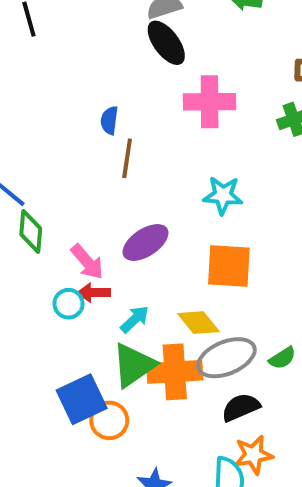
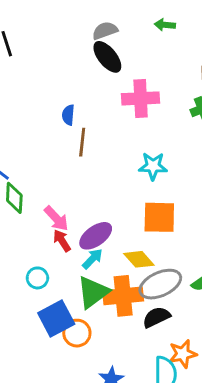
purple ellipse: (145, 242) -> (96, 236), moved
red arrow: (94, 293) -> (62, 241), turned 60
cyan circle: (68, 304) -> (37, 278), moved
black semicircle: (241, 407) -> (156, 317), moved

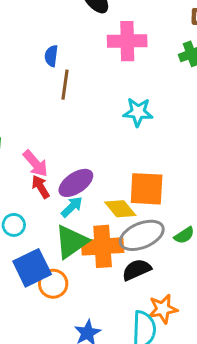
orange square: (159, 217) -> (147, 189), moved

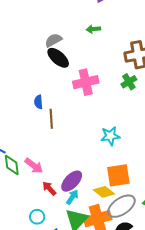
cyan star: (138, 112) -> (110, 136), moved
pink arrow: (35, 163) -> (34, 166), moved

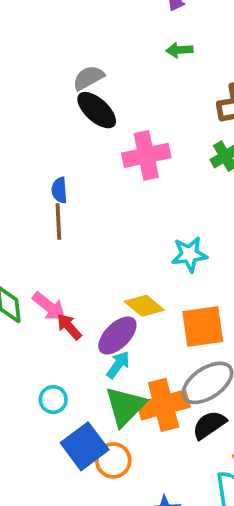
green arrow: (93, 29) -> (180, 50), moved
brown line: (51, 119) -> (58, 221), moved
red arrow: (49, 188) -> (69, 327), moved
yellow diamond: (104, 192) -> (144, 306), moved

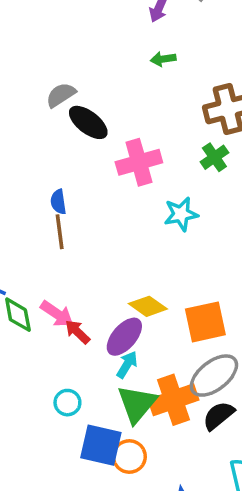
gray semicircle: (88, 78) -> (61, 95), moved
cyan star: (189, 254) -> (181, 214), moved
blue square: (85, 446) -> (101, 445), turned -36

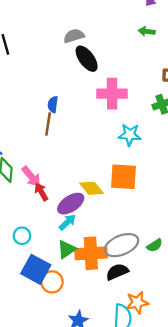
orange square: (205, 322) -> (124, 177), moved
green triangle: (137, 404) -> (67, 249), size x0.7

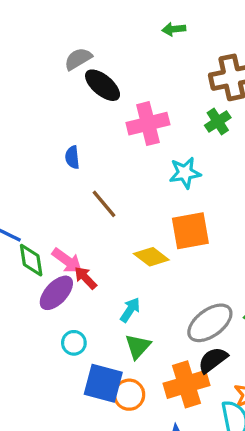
brown line: (48, 124) -> (104, 204), moved, turned -35
purple ellipse: (71, 204) -> (56, 293), moved
orange cross: (91, 253) -> (187, 384), moved

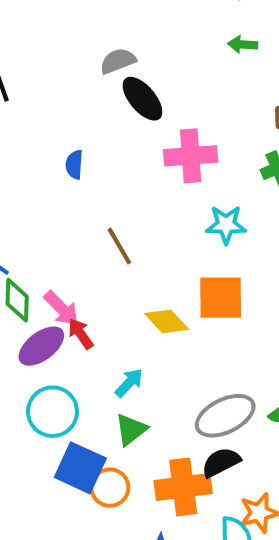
blue semicircle: (72, 157) -> (74, 165), moved
cyan circle: (74, 343) -> (53, 412), size x1.6

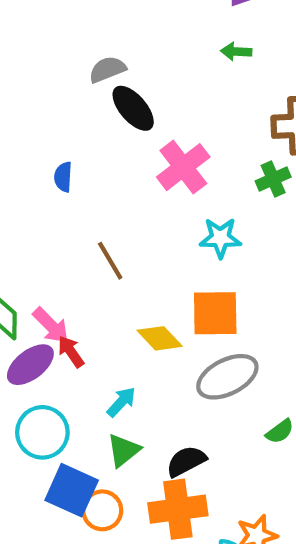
pink cross: (191, 156) -> (183, 167), turned -33
gray ellipse: (225, 416) -> (227, 377), moved
black semicircle: (221, 462) -> (186, 461), moved

